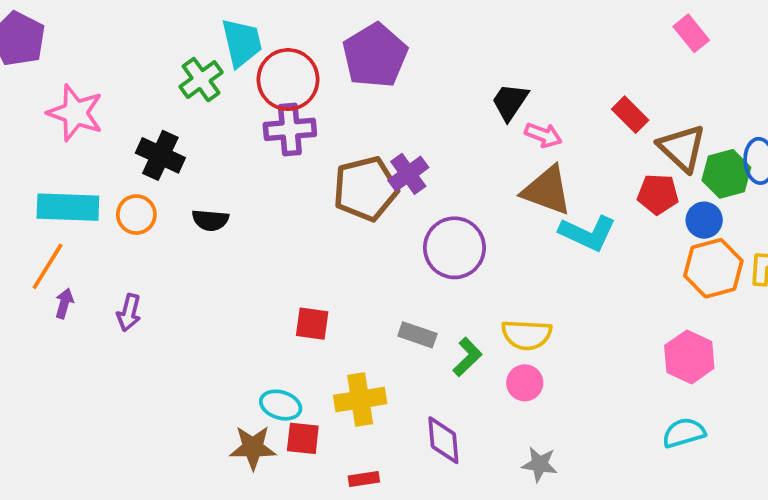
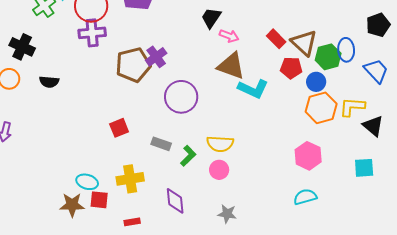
red rectangle: (630, 115) -> (276, 39), moved
red square: (312, 324) -> (119, 128), moved, turned -30

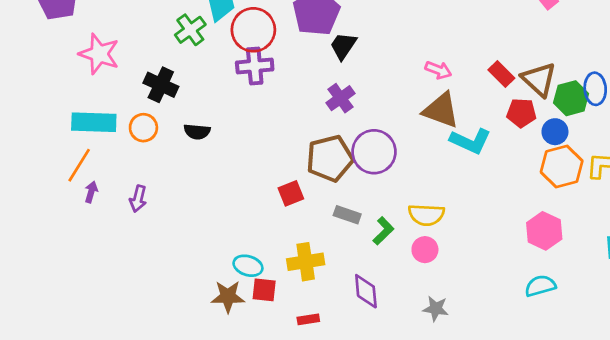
black trapezoid: (211, 18) -> (343, 46), moved
brown pentagon: (133, 65) -> (330, 158), moved

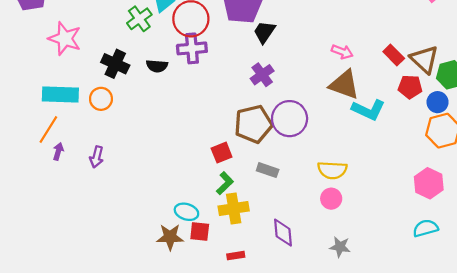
black semicircle: (197, 132) -> (157, 66), moved
green L-shape: (383, 231) -> (225, 183), moved

